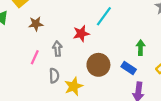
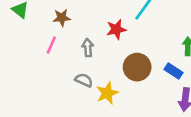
pink line: (35, 57) -> (51, 45), moved
gray semicircle: (54, 76) -> (84, 80), turned -64

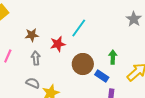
brown star: (62, 18) -> (32, 35), moved
brown circle: (137, 67) -> (83, 64), moved

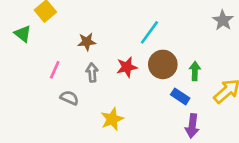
red star: (58, 44) -> (127, 67), moved
brown circle: (83, 64) -> (163, 64), moved
gray semicircle: (33, 83) -> (69, 98), moved

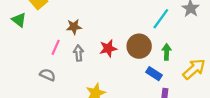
cyan line: (149, 32) -> (161, 19), moved
pink line: (55, 70) -> (56, 47), moved
gray semicircle: (69, 98) -> (48, 75), moved

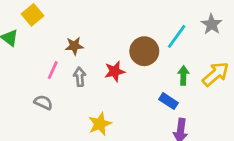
brown circle: (139, 46) -> (144, 51), moved
yellow arrow: (194, 69) -> (216, 74), moved

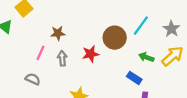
gray star: (212, 24) -> (171, 29), moved
green arrow: (183, 75) -> (146, 57), turned -72

